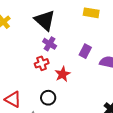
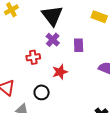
purple rectangle: (85, 51) -> (79, 45), moved, turned -40
red cross: (42, 63) -> (33, 57), moved

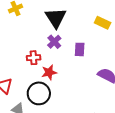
red star: (60, 72) -> (49, 72), moved
black circle: (42, 92) -> (39, 93), size x1.5

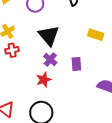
red cross: (34, 58) -> (12, 50), moved
red star: (49, 72) -> (44, 80), moved

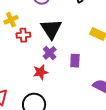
red cross: (12, 50) -> (23, 35), moved

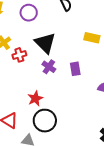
red star: (41, 72) -> (35, 98), moved

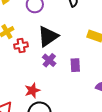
black triangle: (45, 43) -> (48, 36), turned 35

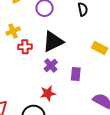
red star: (32, 90) -> (48, 93), moved

